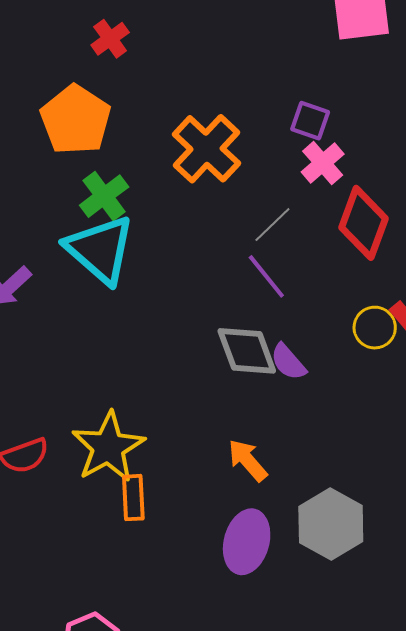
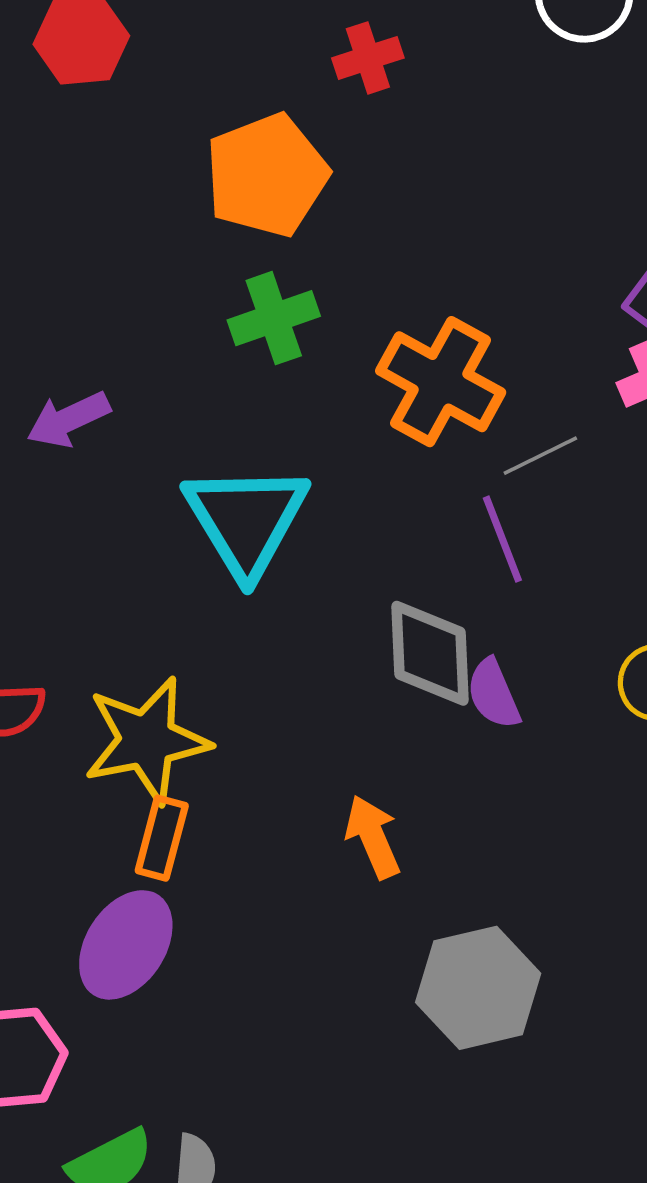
orange cross: (206, 149) -> (441, 382), moved, turned -32
cyan triangle: (100, 250) -> (246, 520), moved
purple ellipse: (247, 542) -> (126, 945), moved

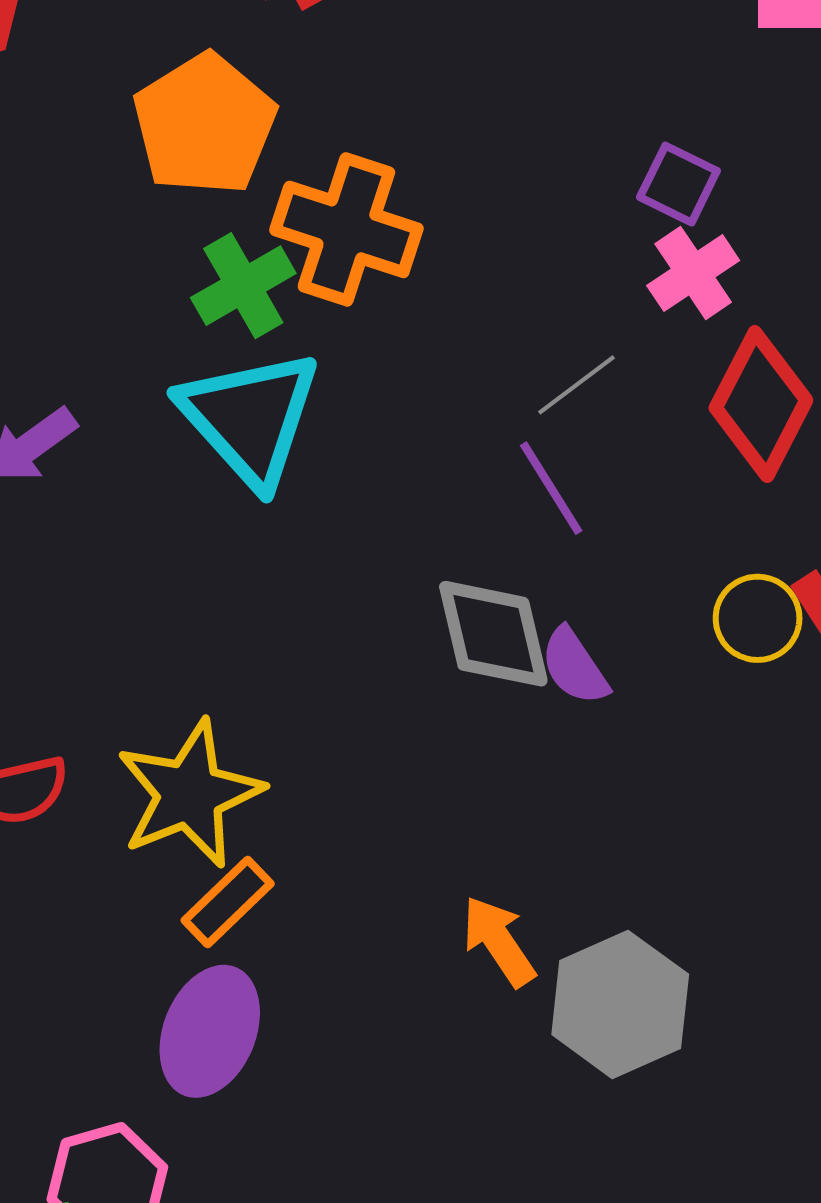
orange cross: (441, 382) -> (346, 229), moved
cyan triangle: (246, 520) -> (250, 418), moved
orange arrow: (373, 837) -> (499, 941), moved
orange rectangle: (162, 838) -> (228, 902), turned 42

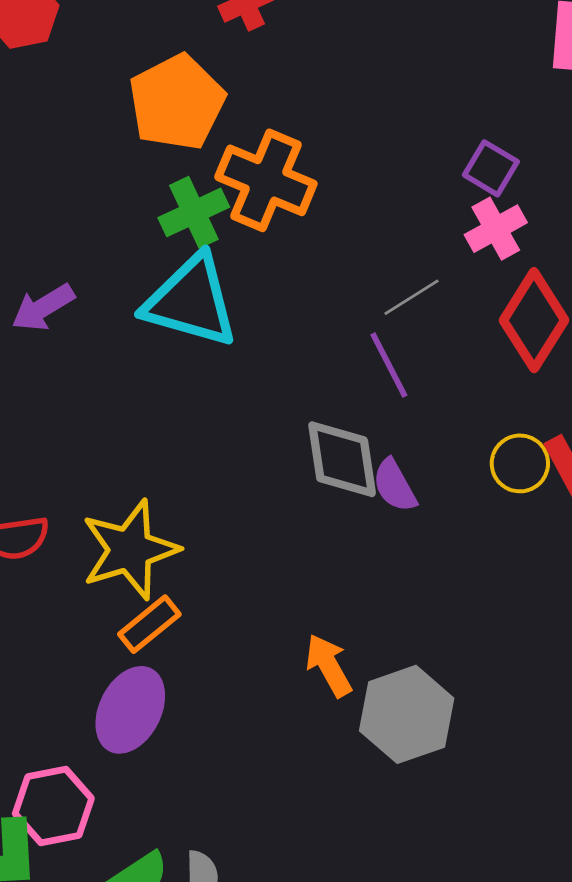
cyan triangle: (250, 418) -> (191, 301), turned -37

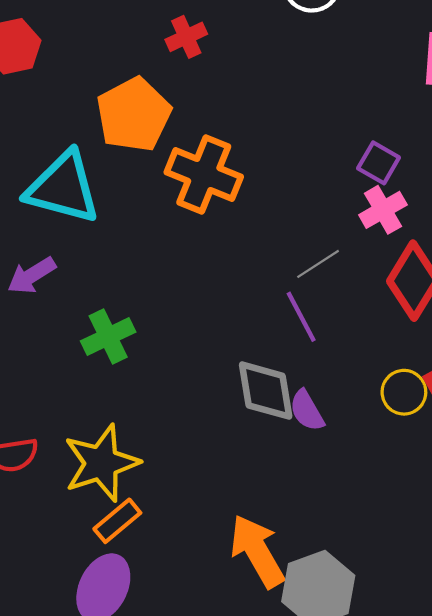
green cross: (194, 212) -> (108, 337), moved
cyan triangle: (191, 301) -> (63, 188), moved
orange arrow: (329, 665) -> (257, 551), size x1.5

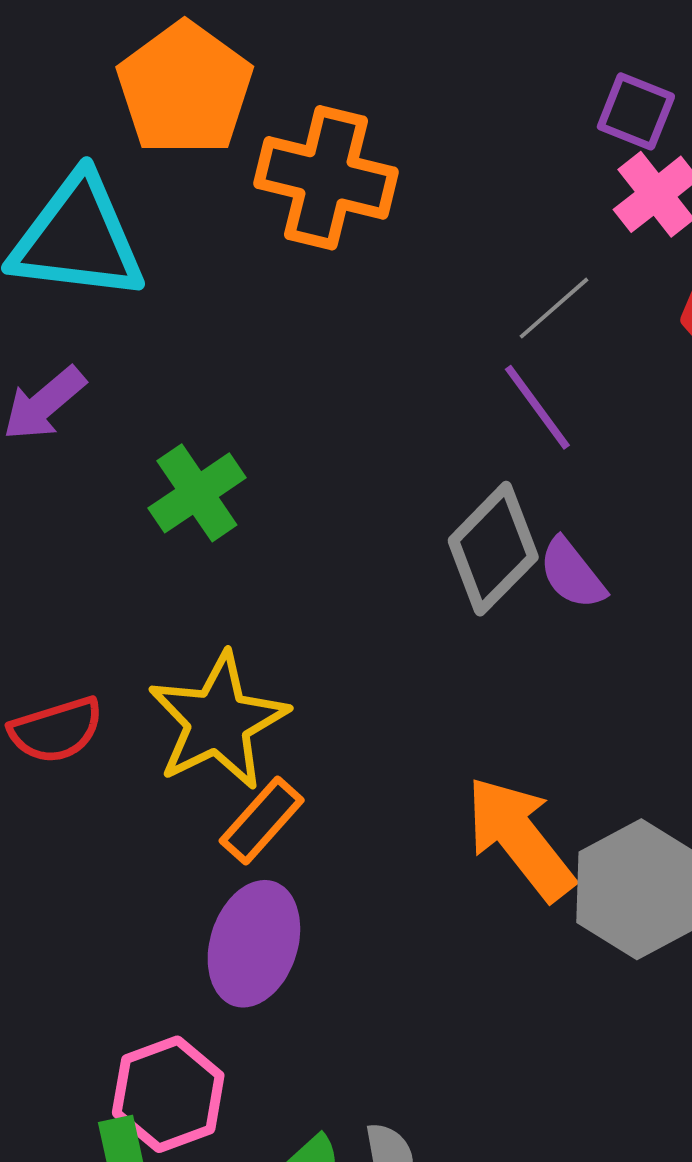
gray diamond: (266, 391) -> (493, 549), turned 62

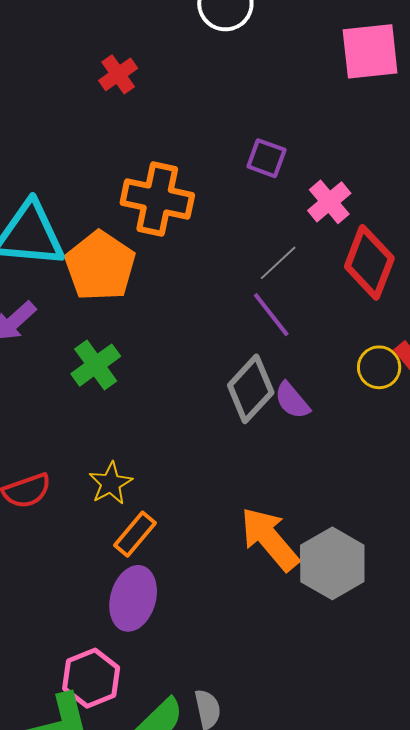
orange pentagon: (185, 89) -> (100, 266), moved
purple square: (636, 111) -> (266, 158), moved
yellow star: (218, 721) -> (111, 483), size x0.6

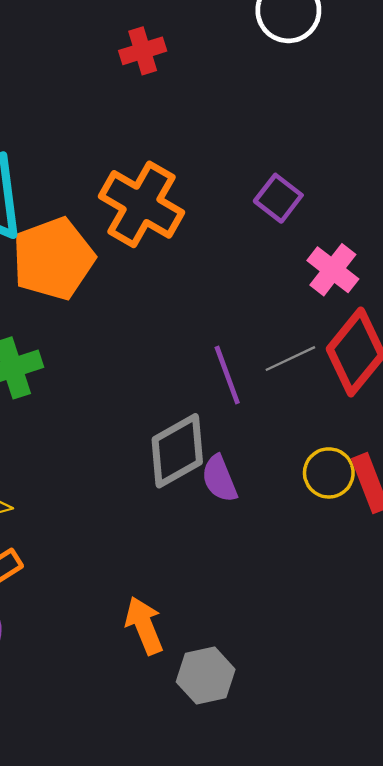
pink cross: (329, 202) -> (333, 270), turned -30
gray line: (278, 263) -> (290, 359), moved
orange arrow: (270, 539) -> (144, 626), size x0.7
gray hexagon: (332, 563) -> (206, 676), size x0.7

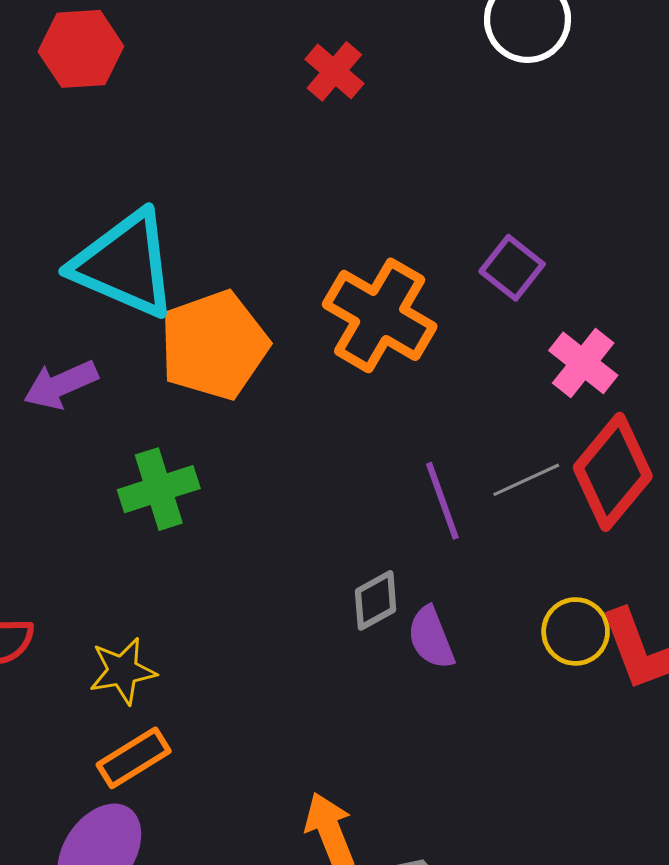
red cross: (143, 51) -> (334, 71), turned -33
orange cross: (142, 204) -> (380, 315), moved
gray diamond: (177, 451) -> (376, 600), size x0.6

